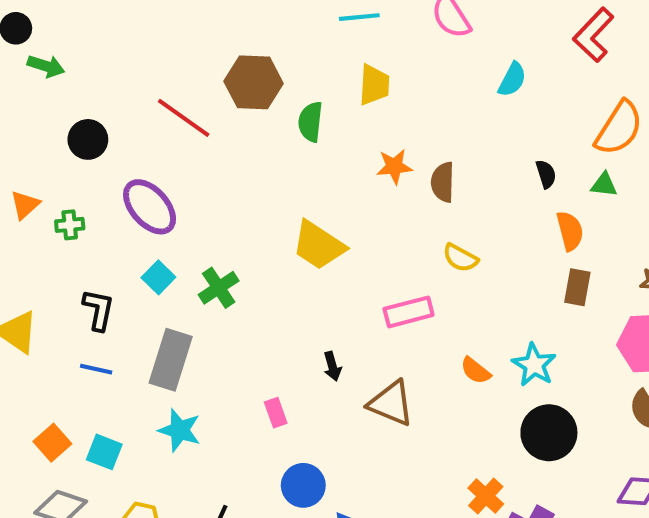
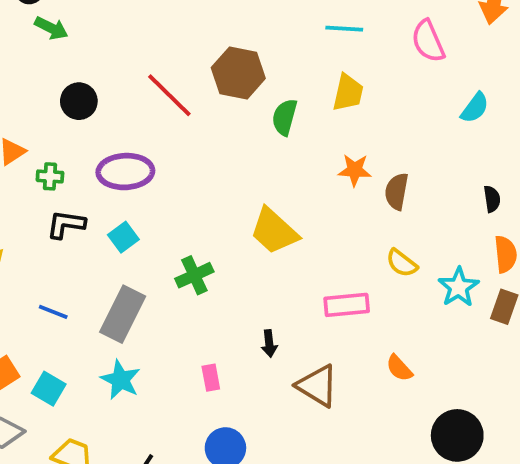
purple ellipse: (150, 207) -> (125, 172), turned -60
green cross: (219, 288) -> (194, 275), moved
black L-shape: (98, 310) -> (66, 224), moved, turned -102
cyan star: (534, 365) -> (459, 287), moved

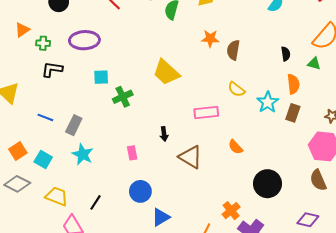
cyan square: (123, 237) -> (101, 77), moved, turned 35
gray rectangle: (123, 314) -> (74, 125), moved, size x0.7

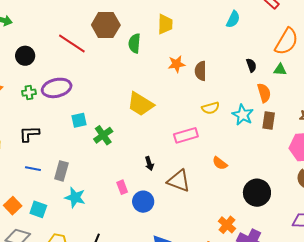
green cross: (43, 43) -> (29, 93), moved
black L-shape: (52, 69) -> (29, 134), moved
yellow semicircle: (236, 89) -> (211, 108), turned -42
blue circle: (140, 191) -> (143, 202), moved

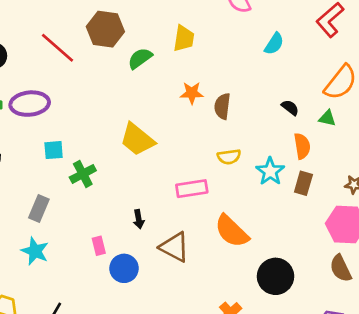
green semicircle: (134, 43) -> (140, 58), turned 42
black semicircle: (251, 65) -> (290, 108), turned -40
orange semicircle: (220, 163) -> (232, 231), size x1.8
gray rectangle: (61, 171) -> (39, 209), moved

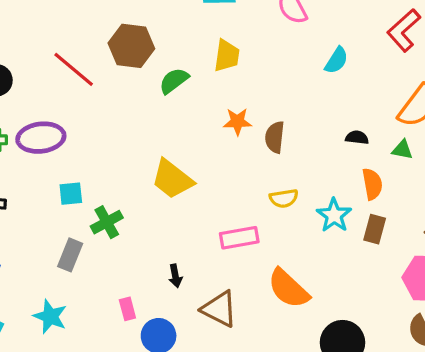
black semicircle: (290, 108) -> (357, 137), turned -30
gray rectangle: (39, 209) -> (70, 255), moved

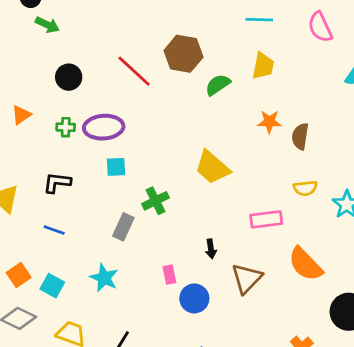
cyan square: (71, 194) -> (116, 167), moved
brown triangle: (219, 309) -> (247, 278), turned 44

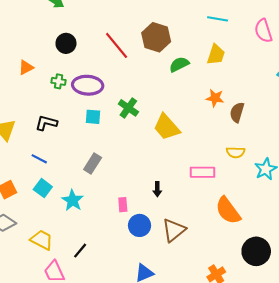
green cross: (156, 201) -> (128, 108), moved, turned -36
brown triangle: (247, 278) -> (174, 230), moved
cyan square: (52, 286) -> (43, 188), moved

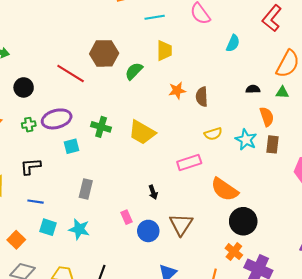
black circle: (256, 251) -> (243, 221), moved

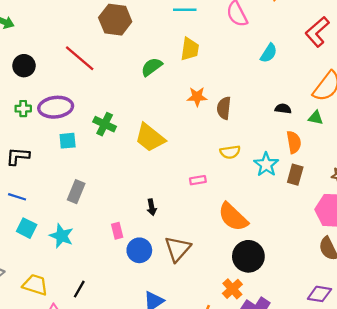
brown hexagon: (104, 53) -> (115, 20), moved
pink rectangle: (189, 162) -> (198, 180), size x0.6

